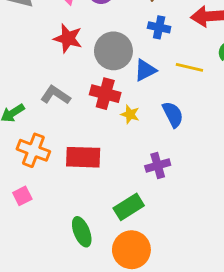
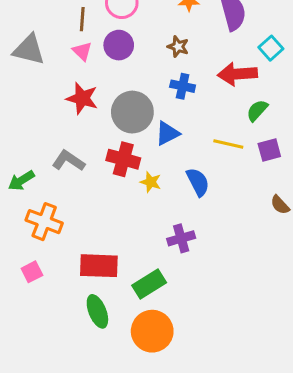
yellow line: (189, 67) -> (228, 144), moved
red rectangle: (83, 157) -> (99, 266), moved

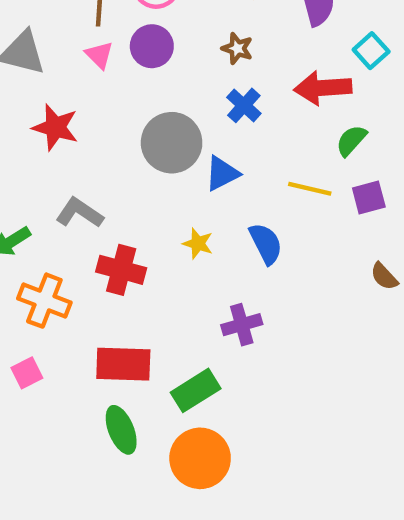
blue cross: (183, 86) -> (244, 105), turned 30
red star: (82, 98) -> (55, 127), moved
red cross: (123, 159) -> (121, 270), moved

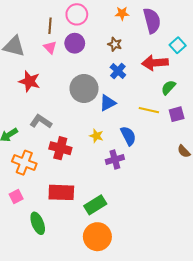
purple cross: (242, 325) -> (115, 159), moved
green ellipse: (121, 430) -> (38, 223), moved

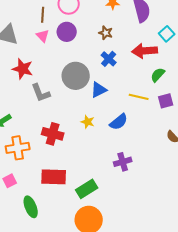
gray L-shape: (41, 121) -> (41, 93), moved, turned -145
blue semicircle: (128, 136) -> (119, 122), turned 78
purple cross: (115, 159) -> (123, 162), moved
orange cross: (24, 163) -> (18, 148), turned -30

